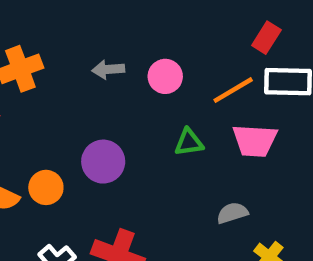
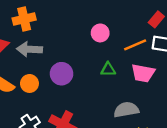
gray arrow: (108, 69) -> (29, 49), moved, size x1.5
gray semicircle: (232, 213) -> (126, 110), size x1.5

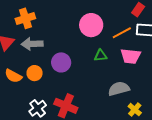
pink circle: (100, 33) -> (91, 25), size x1.5

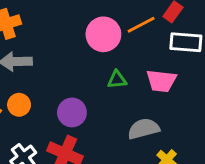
orange line: (122, 33) -> (141, 25), moved
purple circle: (61, 62) -> (72, 112), moved

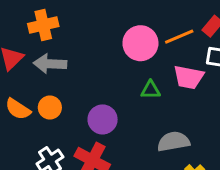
pink trapezoid: (161, 81) -> (189, 77), moved

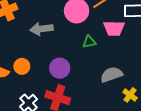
gray arrow: (50, 64) -> (41, 29), moved

